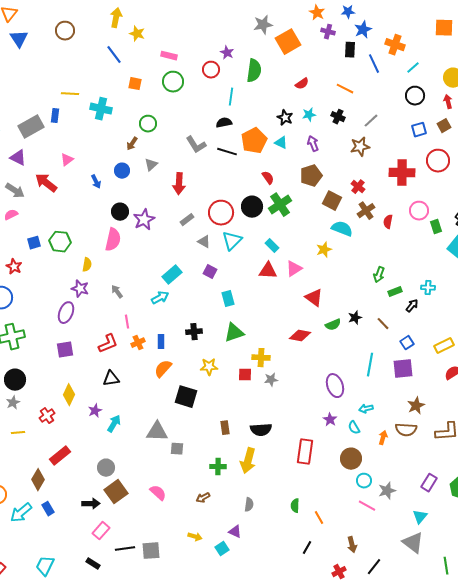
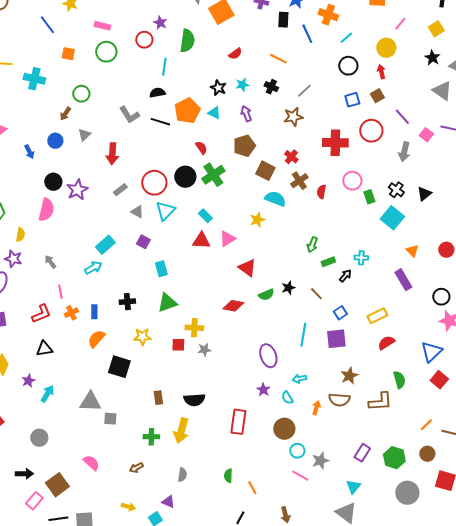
brown square: (116, 492) -> (57, 485), moved

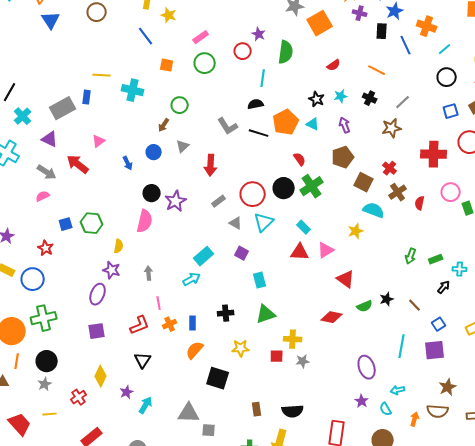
pink rectangle: (102, 26) -> (201, 37), turned -49
gray arrow: (50, 262) -> (149, 273), turned 32
green rectangle: (328, 262) -> (436, 259), moved
black triangle: (44, 349) -> (143, 360), turned -48

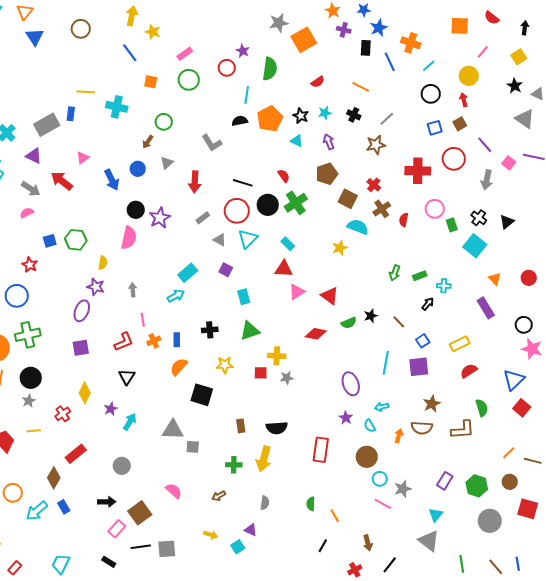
orange pentagon: (286, 122) -> (270, 119), moved
black line: (259, 133) -> (243, 183), moved
blue arrow: (128, 163) -> (112, 180), size x1.5
pink triangle: (326, 250) -> (297, 292), moved

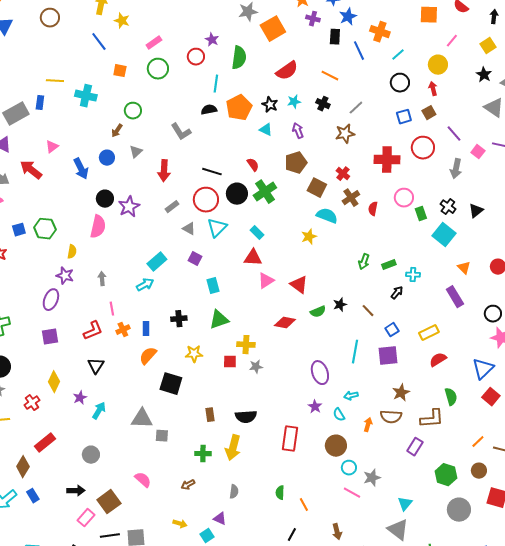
red semicircle: (318, 82) -> (287, 71), size x1.6
purple rectangle: (445, 481) -> (415, 447), moved

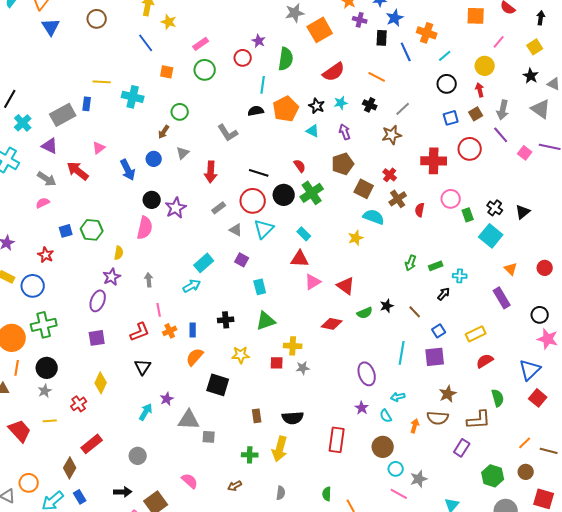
gray arrow: (456, 169) -> (503, 110), moved
purple star: (65, 276) -> (112, 277), turned 30
purple star: (80, 398) -> (167, 399), moved

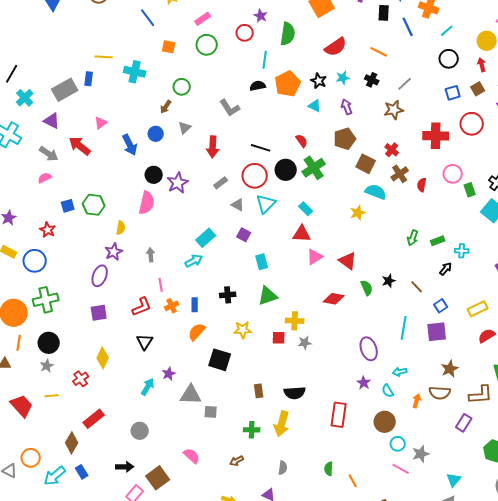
green semicircle: (365, 313) -> (367, 288), turned -91

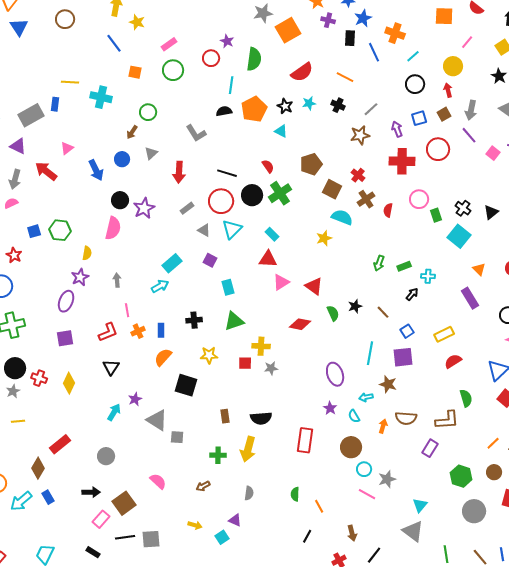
purple arrow: (347, 107) -> (397, 129), moved
gray arrow: (49, 154) -> (15, 179), turned 72
brown star: (450, 369) -> (388, 384), moved, turned -30
red cross: (81, 379) -> (39, 378), moved, turned -35
gray triangle: (191, 395) -> (157, 420), turned 30

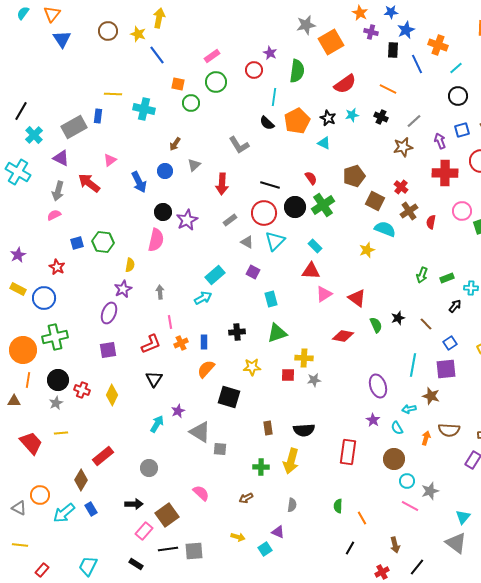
yellow star: (137, 22) -> (138, 34), moved
black semicircle: (224, 111) -> (267, 123), turned -126
green circle: (148, 112) -> (191, 103), moved

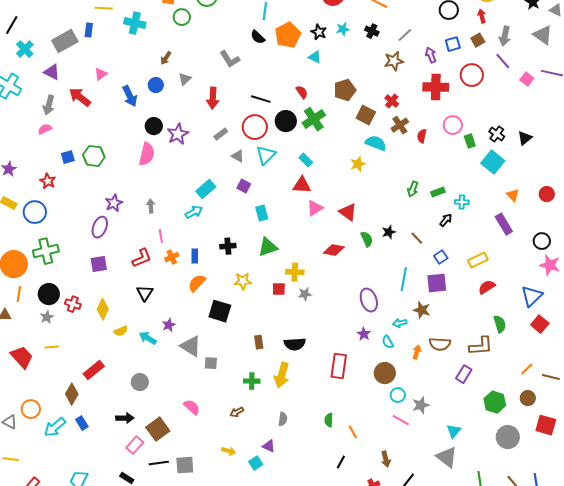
yellow semicircle: (130, 265) -> (121, 331), moved, turned 56
cyan arrow: (157, 424) -> (148, 338), turned -90

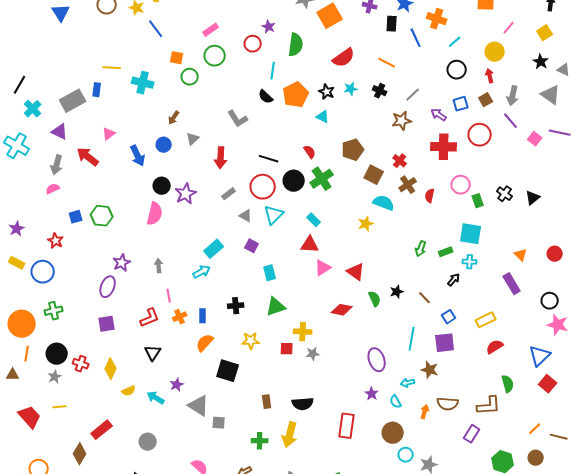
purple arrow: (431, 55) -> (439, 115), turned -35
cyan square: (493, 162) -> (471, 234), moved, turned -30
green cross: (46, 251) -> (54, 311), size x0.7

